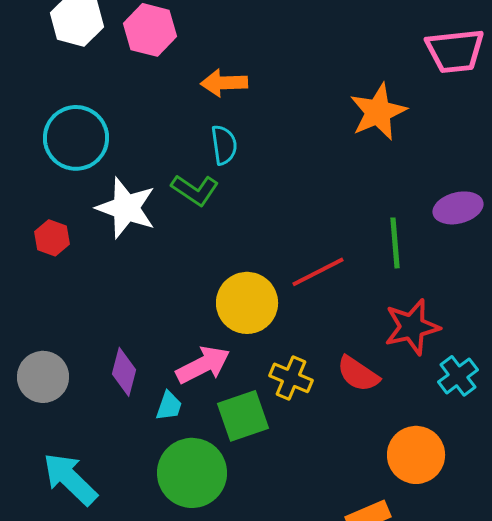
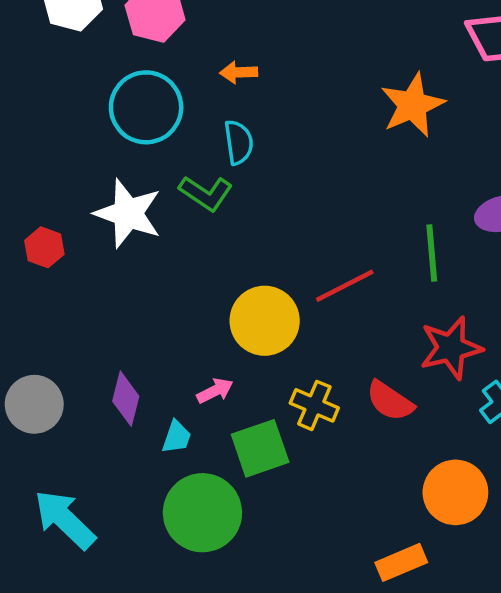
orange arrow: (224, 83) -> (239, 72), size x0.7
cyan circle: (76, 138) -> (146, 107), moved
pink arrow: (203, 365) -> (215, 391), size x0.6

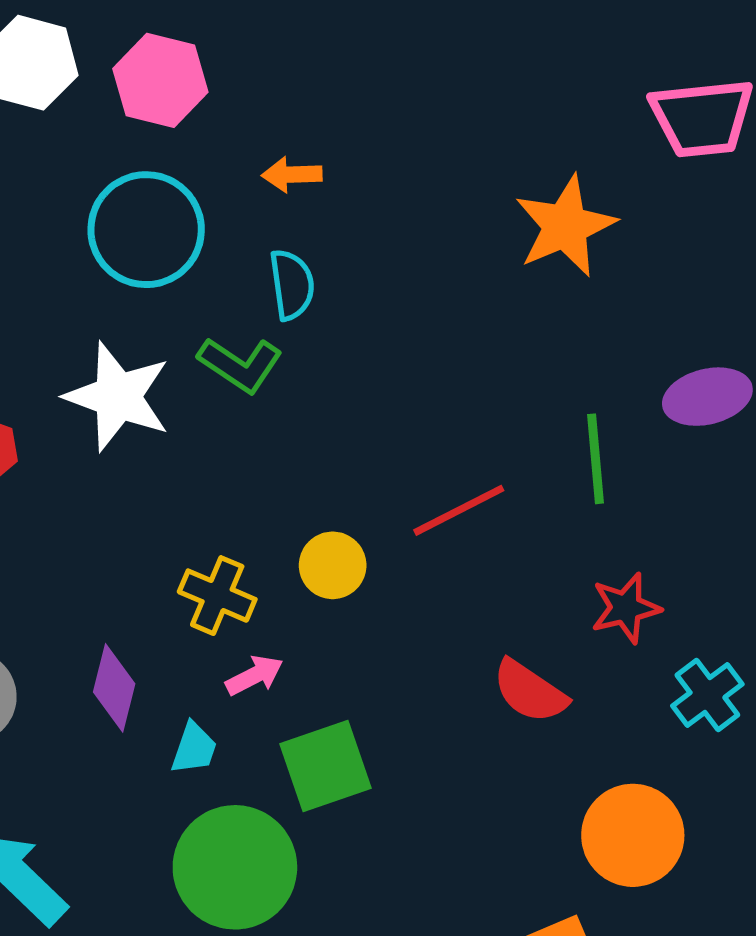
yellow circle: (265, 321) -> (333, 565), size x0.6
red star: (451, 348) -> (626, 608), size x0.7
yellow cross: (314, 405) -> (217, 596), moved

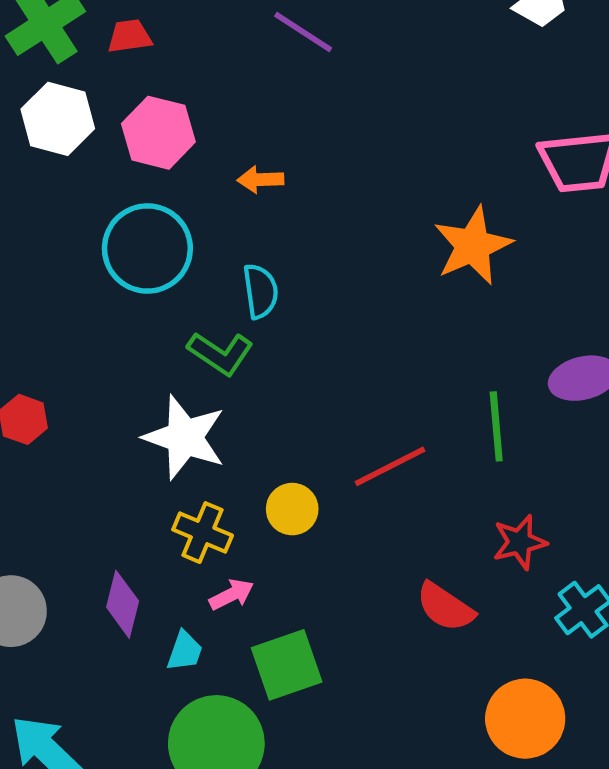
orange arrow: (292, 175) -> (260, 180), moved
white star: (118, 397) -> (185, 437), moved

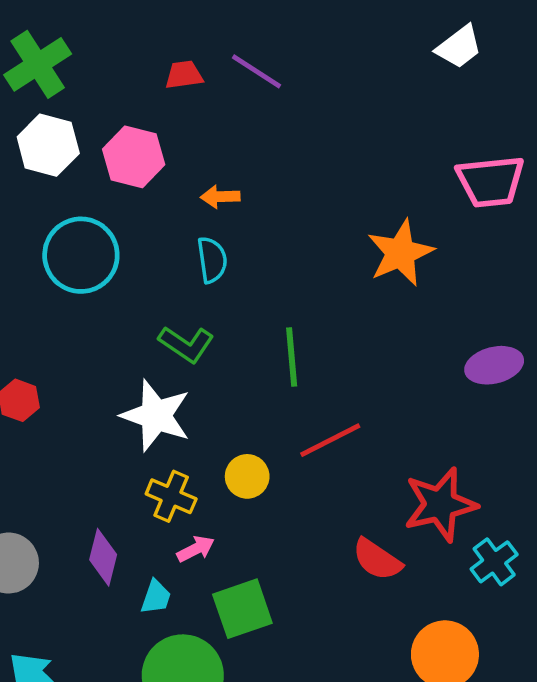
red trapezoid: (129, 36) -> (184, 75), moved
cyan circle: (147, 248) -> (81, 255), moved
cyan semicircle: (260, 291) -> (212, 260), moved
green line: (496, 426) -> (292, 357), moved
red star: (520, 542) -> (440, 504), size x1.6

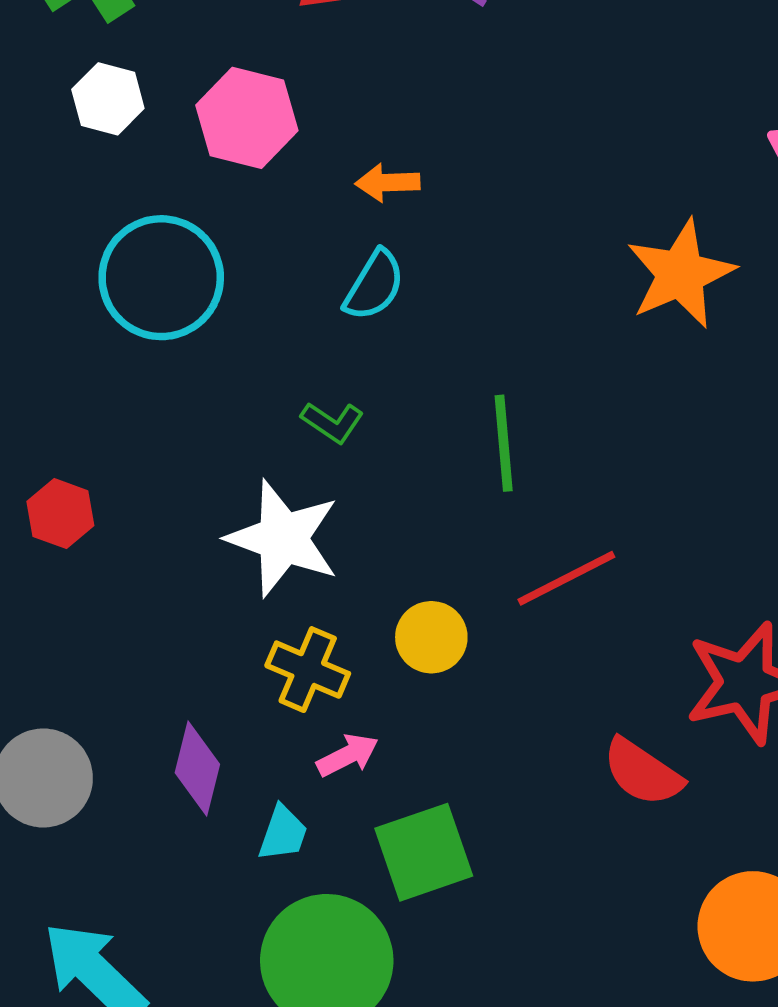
white hexagon: (48, 145) -> (108, 99), size x0.7
cyan semicircle: (212, 260) -> (374, 285), turned 39
green L-shape: (186, 344) -> (332, 422), size x0.7

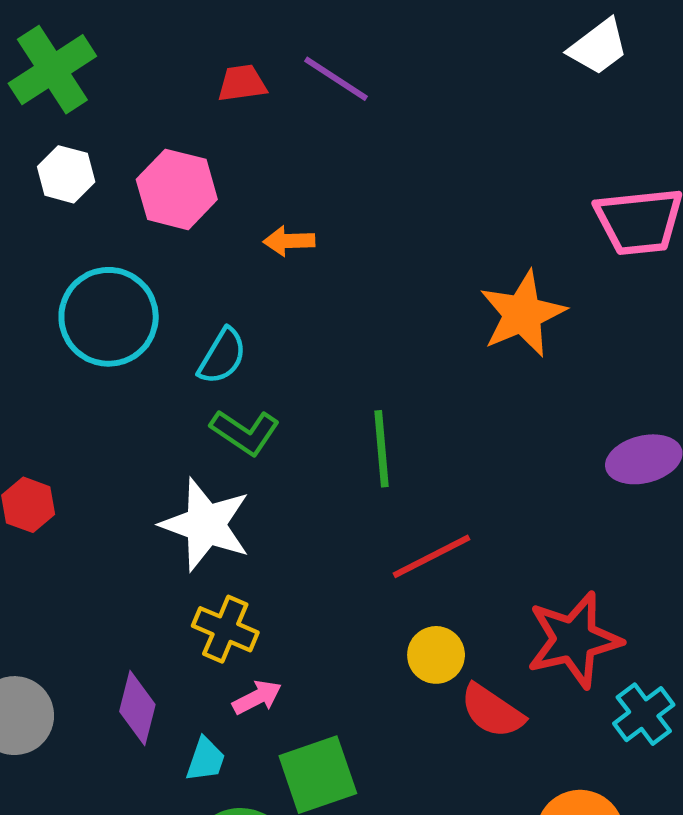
cyan semicircle: (374, 285) -> (222, 356), moved
green L-shape: (332, 422) -> (245, 432), size x1.4
yellow circle: (431, 637) -> (436, 655), moved

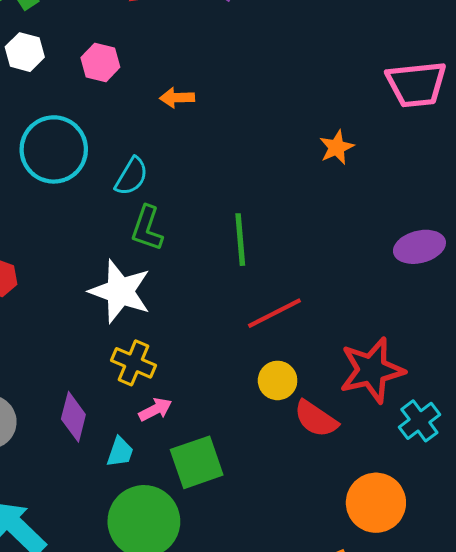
pink hexagon: (177, 189) -> (100, 62), size x0.7
orange star: (522, 314) -> (337, 147), size x0.6
green L-shape: (245, 432) -> (147, 228), turned 75

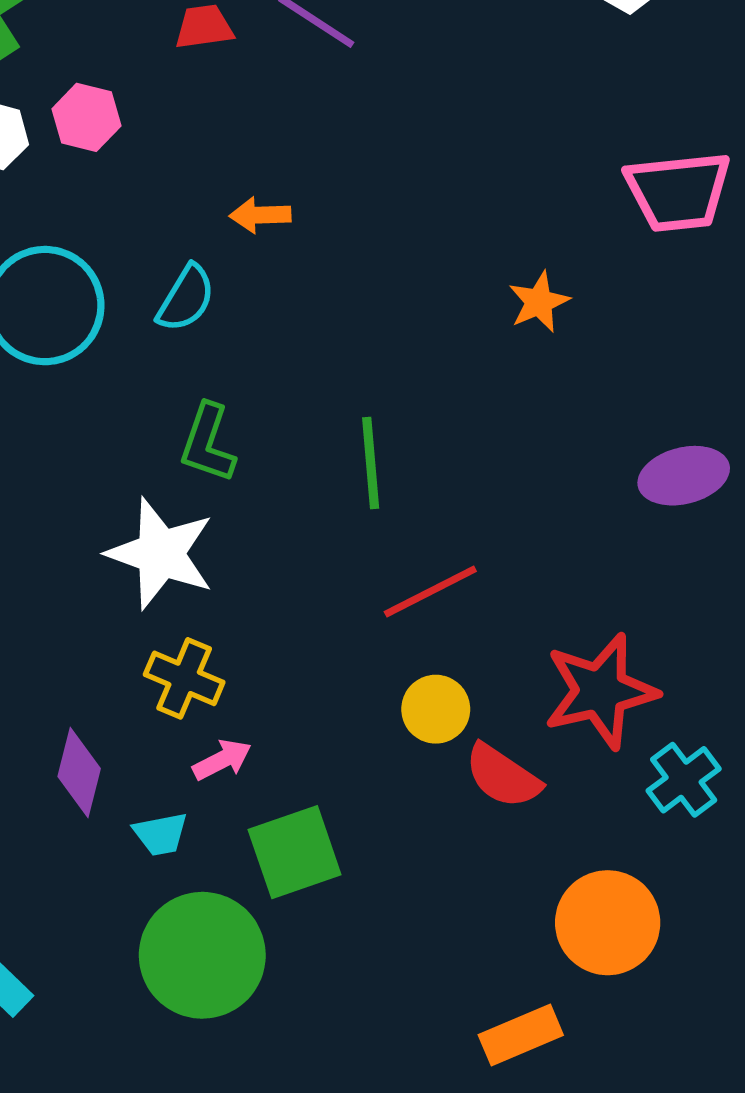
pink hexagon: (100, 62) -> (86, 117), moved
cyan semicircle: (131, 176) -> (186, 298), moved
cyan trapezoid: (120, 452) -> (161, 834), turned 60

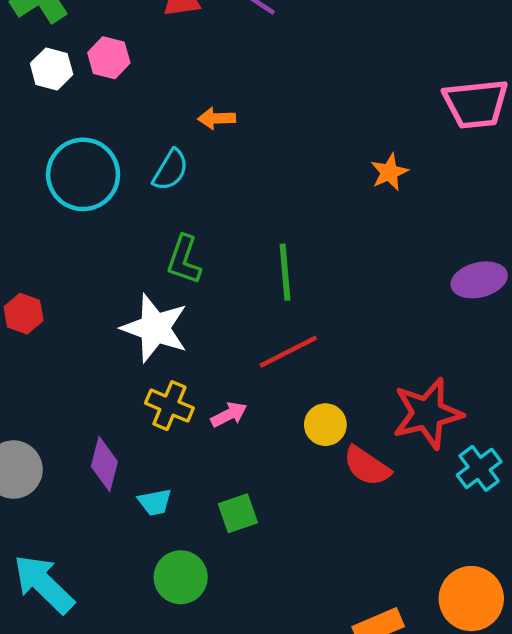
red line: (430, 592) -> (288, 352), moved
pink arrow: (222, 760) -> (229, 415), moved
green square: (295, 852) -> (238, 513), size x0.7
orange circle: (608, 923) -> (471, 599), moved
green circle: (202, 955) -> (181, 577), size x0.7

